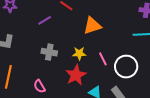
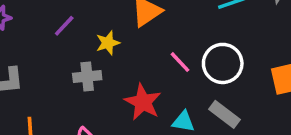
yellow star: (79, 53) -> (108, 43), moved

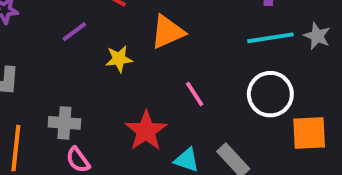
white circle: (223, 63) -> (270, 94), moved
gray cross: (87, 76) -> (64, 123), moved

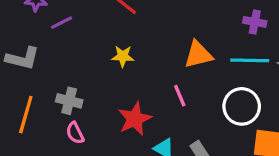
purple line: (74, 32) -> (62, 23), moved
orange triangle: (168, 32) -> (198, 55), moved

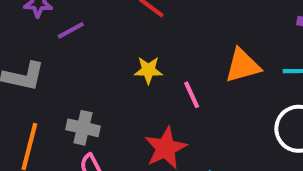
pink line: (180, 96) -> (192, 95), moved

